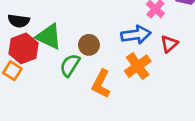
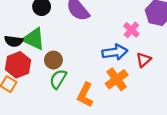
green triangle: (49, 37) -> (34, 39), moved
brown circle: (89, 45) -> (53, 60), moved

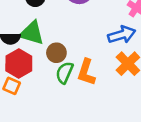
orange L-shape: (85, 95) -> (86, 72), moved

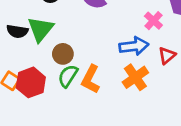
green triangle: (32, 33) -> (41, 29), turned 44
red hexagon: (19, 63) -> (31, 82), moved

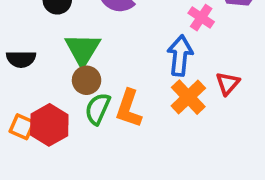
green triangle: (41, 29) -> (83, 49), moved
blue arrow: (134, 46) -> (180, 56), turned -68
red triangle: (167, 56) -> (228, 83), moved

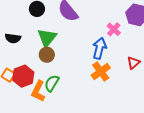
red triangle: (228, 83) -> (133, 63), moved
orange L-shape: (129, 108) -> (38, 91), moved
green semicircle: (98, 109) -> (52, 83), moved

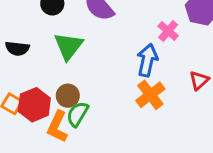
brown circle: (47, 55) -> (68, 96), moved

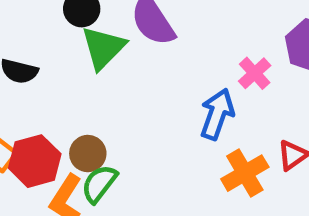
green triangle: (68, 46) -> (103, 48), moved
orange cross: (150, 95) -> (245, 173), moved

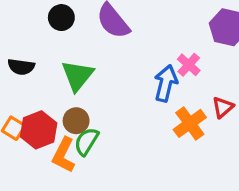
green triangle: (103, 48) -> (77, 76), moved
pink cross: (255, 73) -> (189, 65), moved

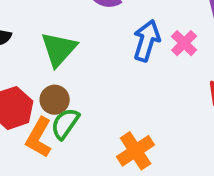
blue arrow: (166, 83) -> (147, 41), moved
orange cross: (190, 123) -> (136, 151), moved

